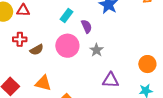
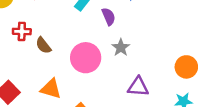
pink circle: (67, 46) -> (86, 58), moved
brown semicircle: (37, 50) -> (43, 45), turned 80

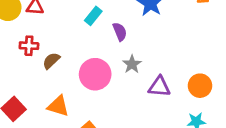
brown semicircle: (43, 45) -> (51, 61), turned 84
purple triangle: (138, 87) -> (159, 87), moved

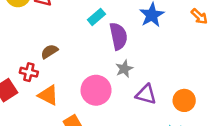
purple semicircle: (120, 32) -> (118, 36), size x1.5
red cross: (29, 46) -> (29, 72), moved
pink circle: (95, 74) -> (96, 90), moved

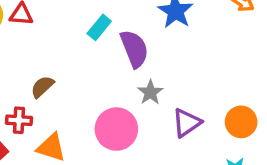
purple triangle: (146, 94) -> (187, 123), turned -40

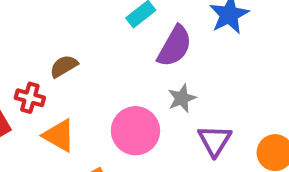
purple semicircle: (134, 49) -> (175, 46), turned 39
purple triangle: (187, 123) -> (215, 141), turned -36

